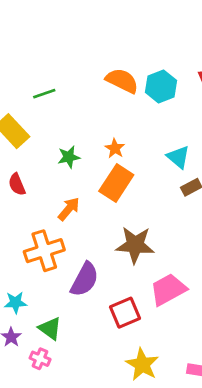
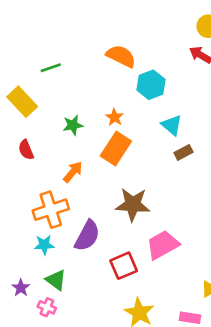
cyan hexagon: (161, 86) -> (151, 85), moved
cyan star: (15, 303) -> (44, 245), moved

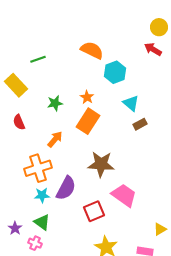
cyan star: (44, 245) -> (42, 195), moved
pink trapezoid: (163, 245) -> (124, 195), turned 64

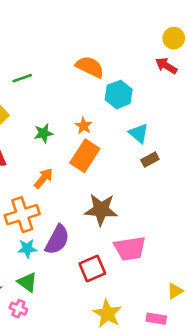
pink trapezoid: (124, 195) -> (130, 248), turned 136

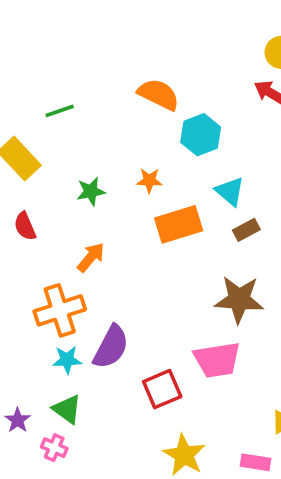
orange star: (84, 126) -> (149, 180), turned -30
orange rectangle: (85, 156) -> (179, 224), moved, turned 40
brown star: (101, 210) -> (239, 299), moved

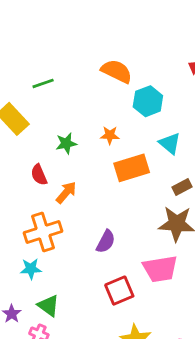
red semicircle: (25, 226) -> (39, 175), moved
brown rectangle: (246, 230) -> (182, 187), moved
purple semicircle: (111, 347) -> (106, 242), moved, size x0.7
cyan star: (67, 360) -> (31, 269), moved

